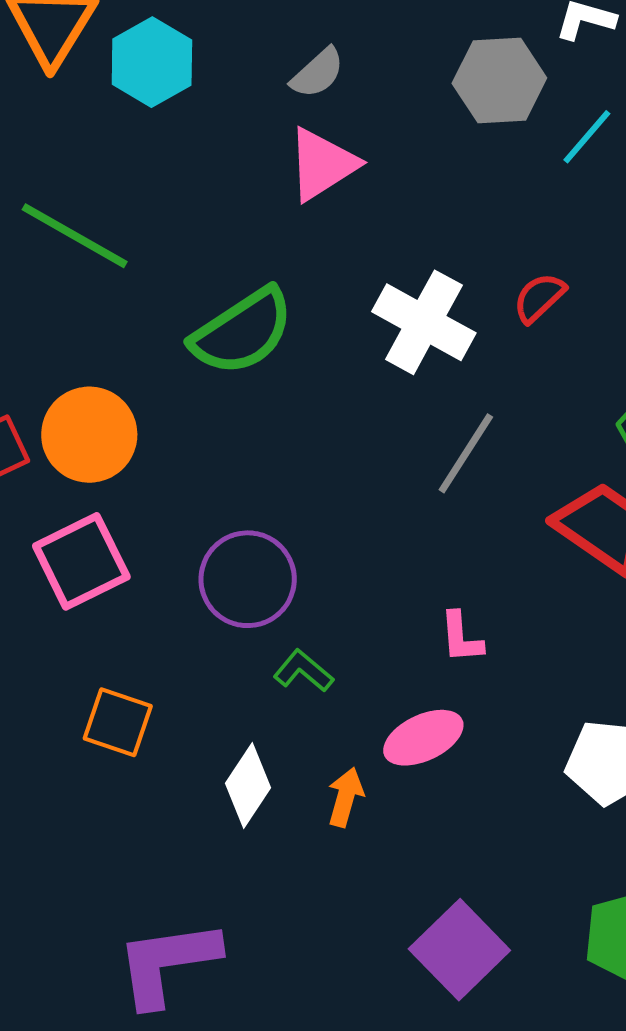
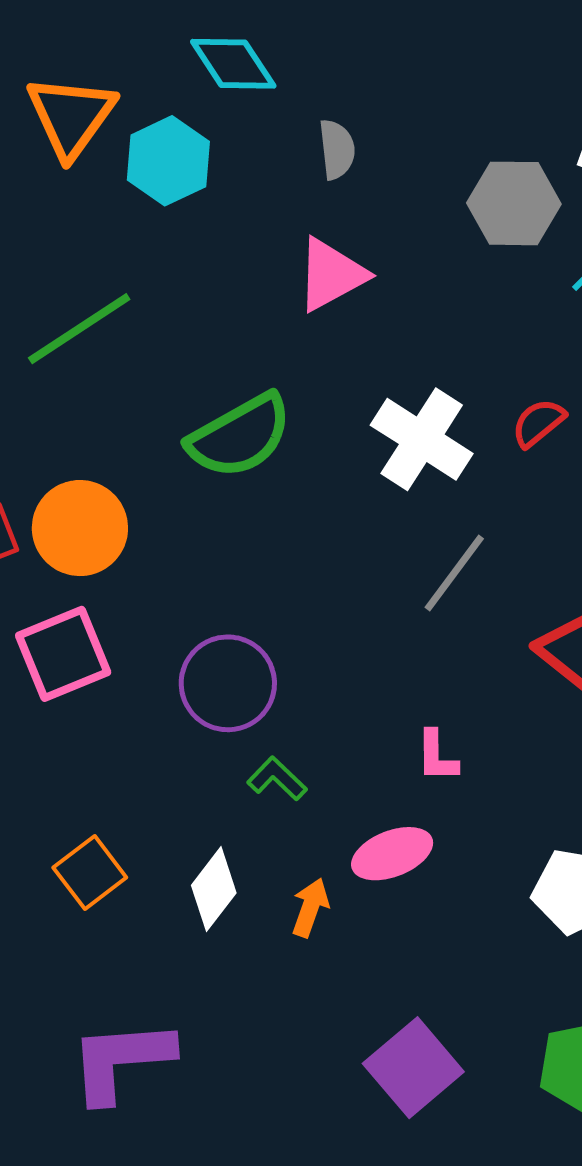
gray semicircle: (318, 73) -> (337, 149), moved, turned -58
green line: (75, 236) -> (79, 329), turned -67
orange square: (118, 722) -> (90, 873), moved, turned 30

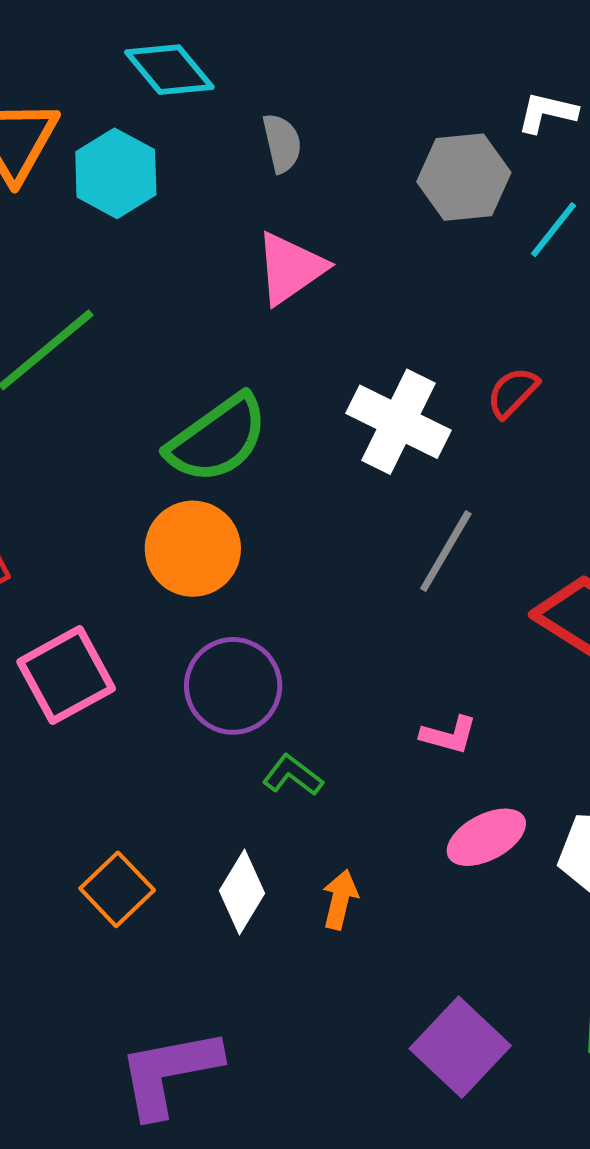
orange circle: (80, 528) -> (193, 549), moved
pink L-shape: (437, 756) -> (449, 735), turned -68
pink ellipse: (392, 854) -> (486, 837), moved

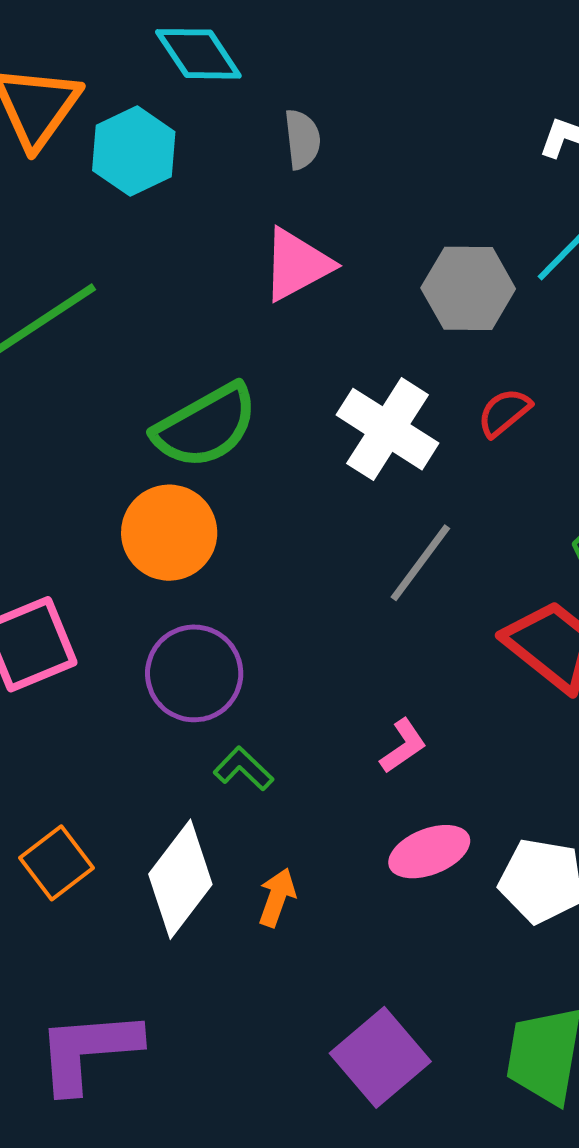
gray hexagon: (464, 177) -> (468, 288), moved
pink L-shape: (449, 735) -> (403, 746), turned -56
white diamond: (242, 892) -> (180, 879), size x1.4

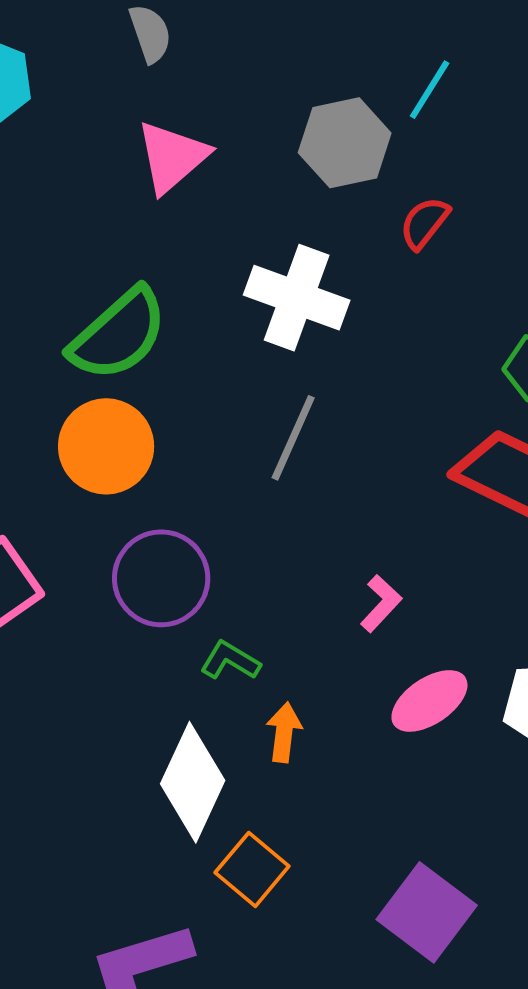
red semicircle: (504, 412) -> (424, 223), moved
gray line: (420, 563) -> (293, 438), moved
orange square: (56, 863) -> (252, 869), moved
orange arrow: (277, 897) -> (284, 732), moved

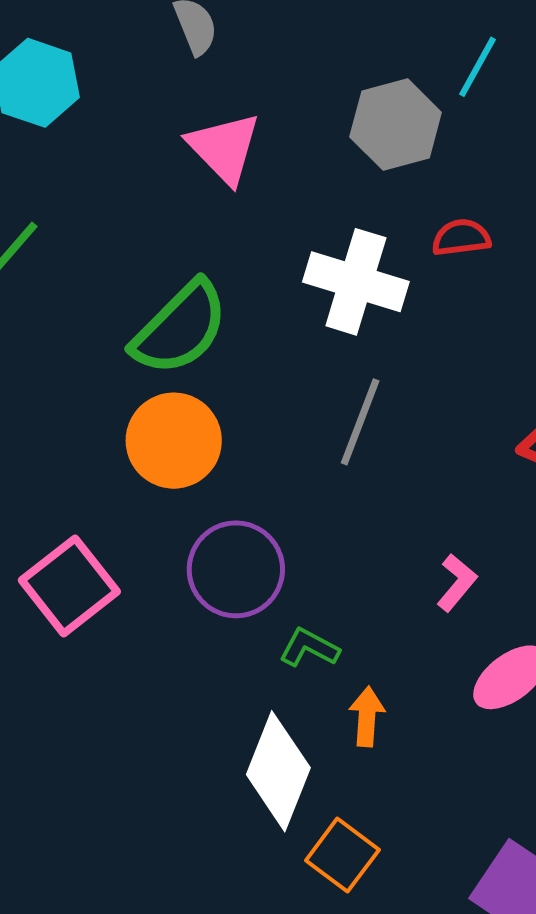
pink triangle: (172, 157) -> (224, 148), turned -30
red semicircle: (424, 223) -> (461, 238), moved, turned 48

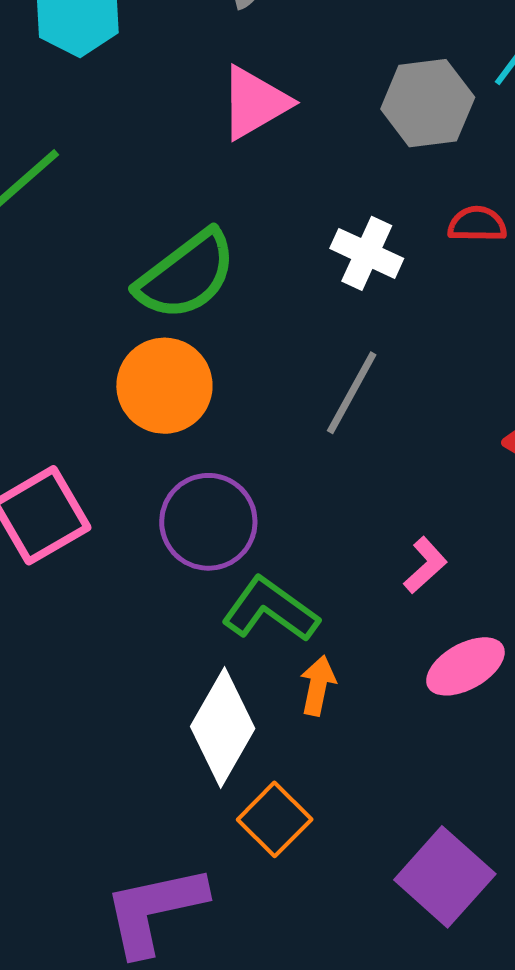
pink triangle: (224, 148) -> (255, 103), turned 36
white cross: (356, 282) -> (367, 253), size x0.7
green L-shape: (309, 648) -> (270, 610), size x1.6

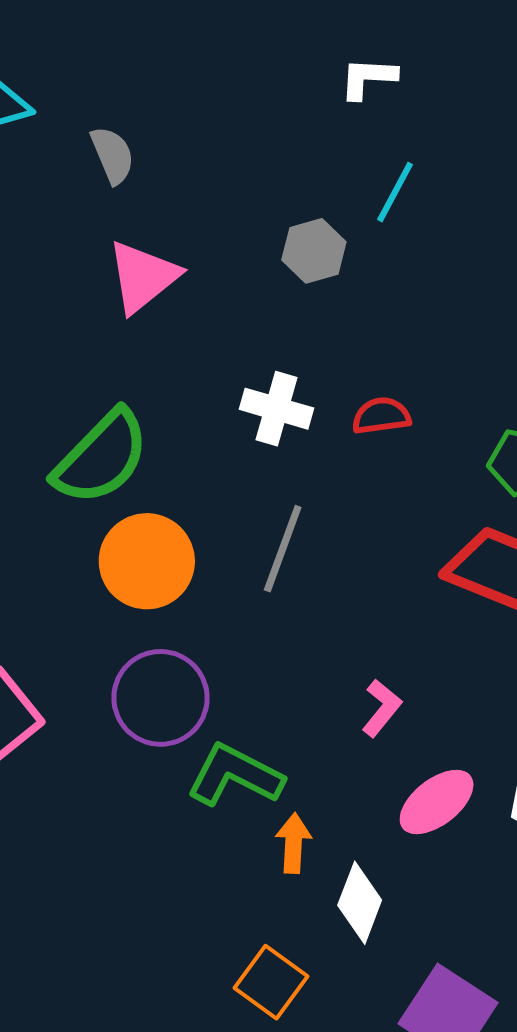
gray hexagon: (428, 103) -> (314, 251), size x0.7
red semicircle: (477, 224) -> (381, 416), moved
orange circle: (164, 386) -> (147, 561), moved
white diamond: (223, 728) -> (360, 903), moved, size x0.7

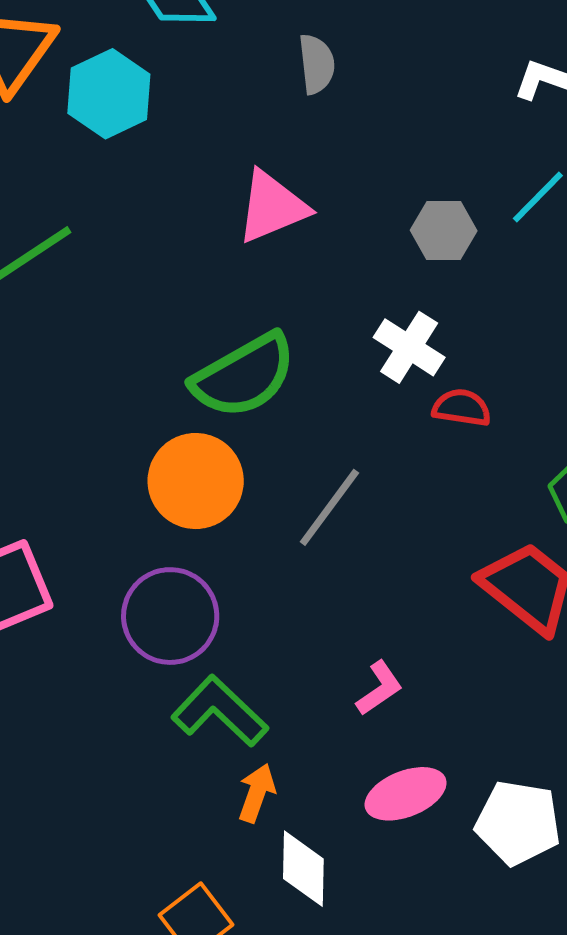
gray semicircle: (112, 155) -> (317, 64), moved
white cross: (277, 409) -> (409, 347), moved
green semicircle: (101, 457) -> (244, 376), moved
white diamond: (360, 903) -> (303, 869), turned -36

